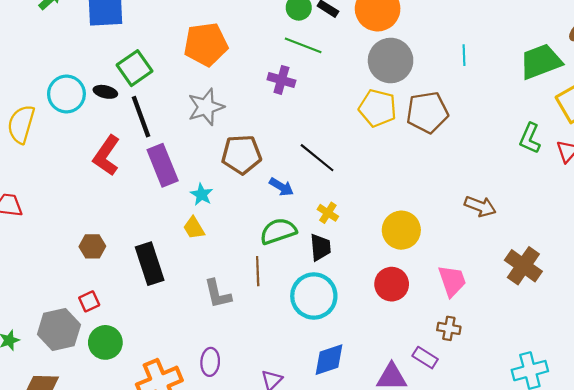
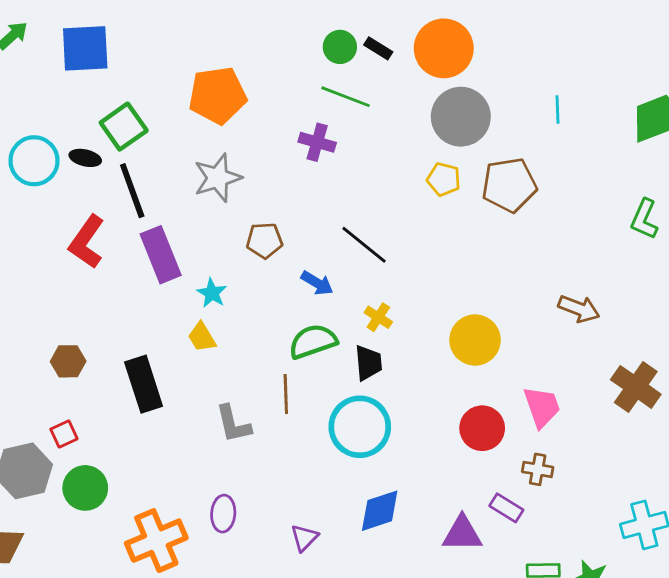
yellow pentagon: (378, 108) -> (444, 179), size x0.7
brown pentagon: (241, 154) -> (264, 240), size x0.7
red circle: (392, 284) -> (482, 428), moved

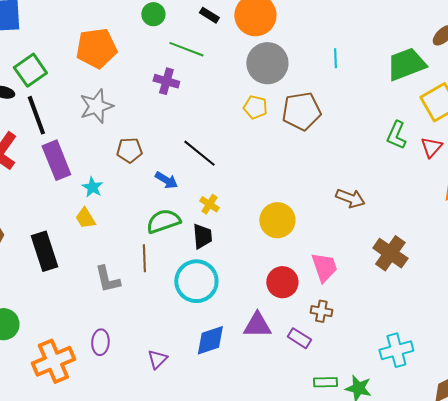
green circle: (340, 47) -> (153, 14), moved
purple triangle: (462, 533) -> (257, 325), moved

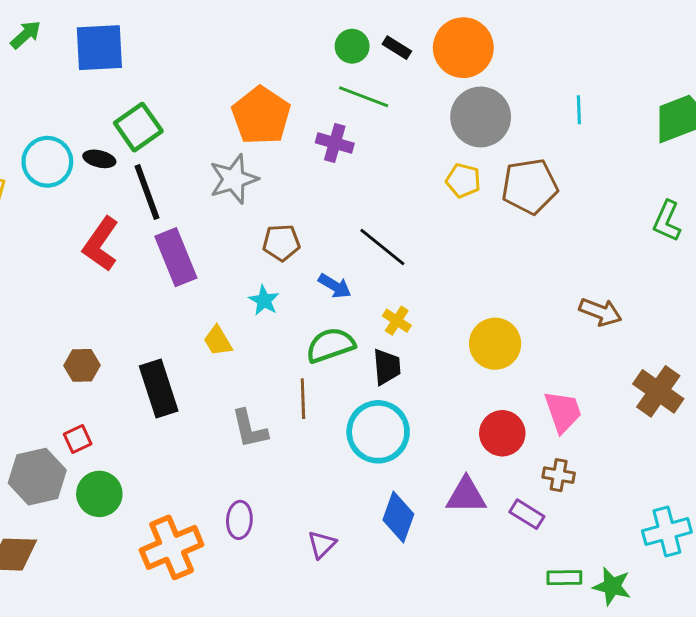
green circle: (153, 14) -> (352, 46), moved
orange pentagon: (96, 48) -> (261, 116), moved, turned -30
cyan star: (92, 187) -> (264, 300), moved
blue diamond: (210, 340) -> (398, 517), turned -52

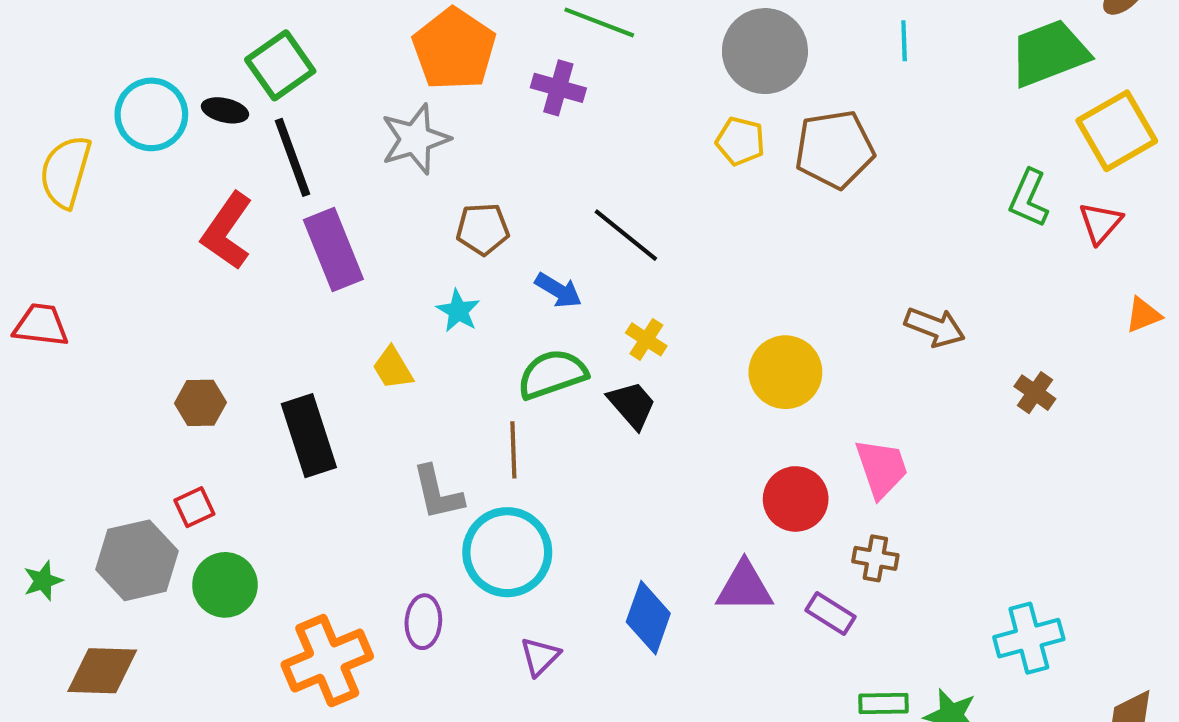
black trapezoid: (387, 367) -> (632, 405), turned -36
brown cross: (658, 391) -> (1035, 393), moved, size x0.6
cyan circle: (378, 432) -> (507, 552), moved

